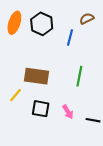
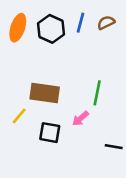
blue line: (70, 37) -> (80, 23), moved
pink arrow: (68, 112) -> (80, 118), moved, turned 80

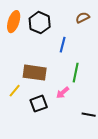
blue line: (80, 23) -> (63, 45), moved
black square: (50, 133) -> (39, 104), turned -30

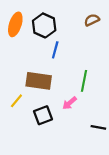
blue line: (63, 45) -> (55, 50), moved

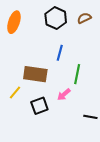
black hexagon: (44, 25) -> (56, 18), moved
blue line: (55, 50) -> (60, 53), moved

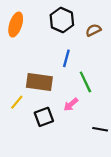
brown semicircle: (84, 18) -> (93, 30), moved
green line: (77, 74) -> (85, 82), turned -36

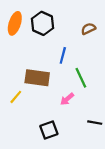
black hexagon: (62, 20) -> (43, 23), moved
black square: (44, 117) -> (49, 130), moved

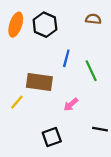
brown semicircle: (88, 29) -> (93, 19), moved, turned 32
green line: (81, 78) -> (91, 71), moved

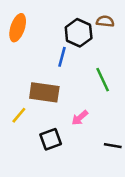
black hexagon: (45, 25) -> (79, 33), moved
blue line: (66, 58) -> (62, 57), moved
black square: (52, 137) -> (51, 139), moved

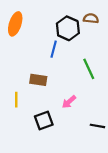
brown rectangle: (44, 92) -> (38, 80), size x0.7
yellow line: (19, 115) -> (16, 100), turned -40

